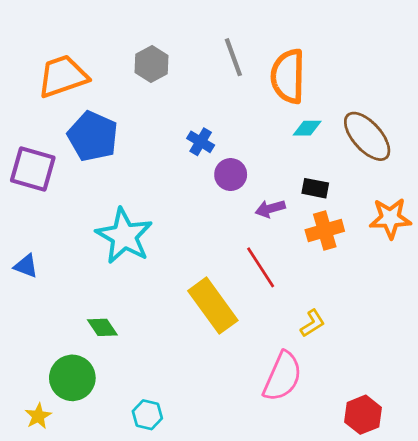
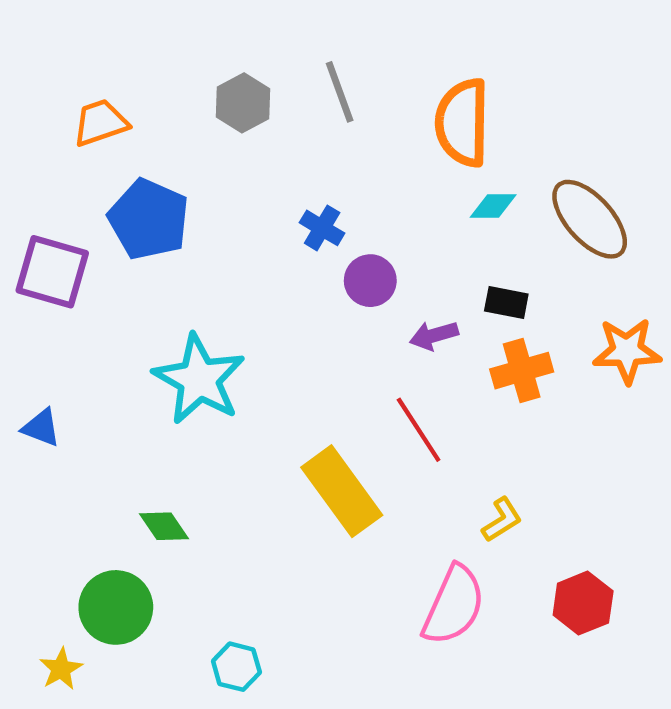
gray line: (233, 57) -> (340, 92), moved
orange trapezoid: (63, 76) -> (100, 123), size x0.7
red hexagon: (363, 415) -> (583, 603), moved

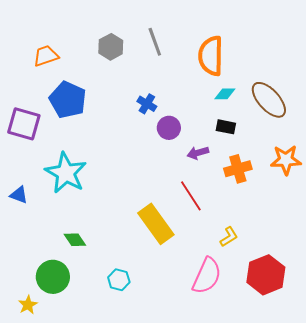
black rectangle: (506, 303) -> (226, 127), moved
cyan star: (199, 379) -> (66, 173), moved
red hexagon: (583, 603) -> (266, 275), size x1.4
cyan hexagon: (236, 667) -> (119, 280), moved

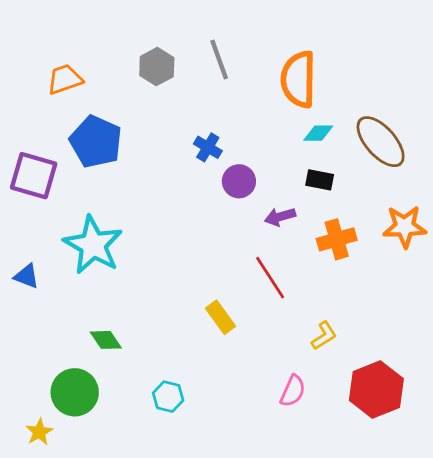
yellow rectangle: (156, 224) -> (221, 317), size x0.6
pink semicircle: (207, 276) -> (293, 391), size x0.6

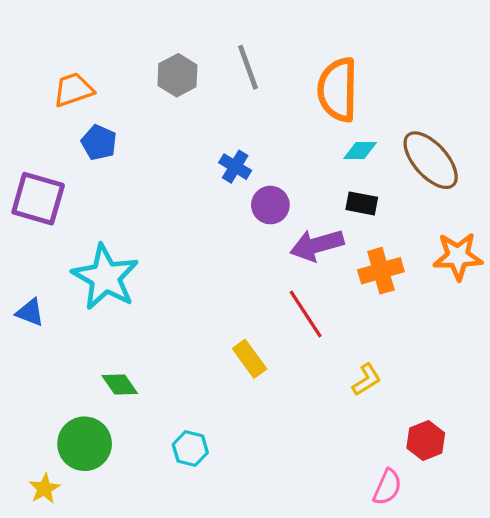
blue pentagon: (96, 142) -> (99, 143), moved, size x0.6
purple arrow: (280, 217) -> (317, 245), size x1.5
red hexagon: (376, 389) -> (426, 441), size x0.6
pink semicircle: (293, 391) -> (387, 487), moved

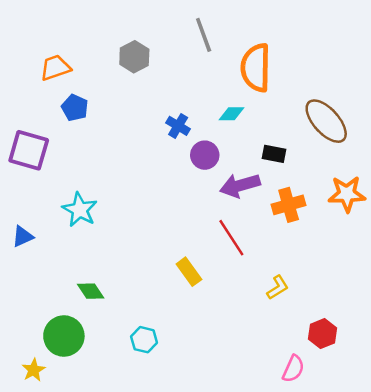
gray line: (248, 67) -> (204, 35), moved
cyan diamond: (360, 151) -> (231, 114), moved
cyan star: (105, 277) -> (80, 210), size x0.7
blue triangle: (30, 312) -> (23, 236), turned -45

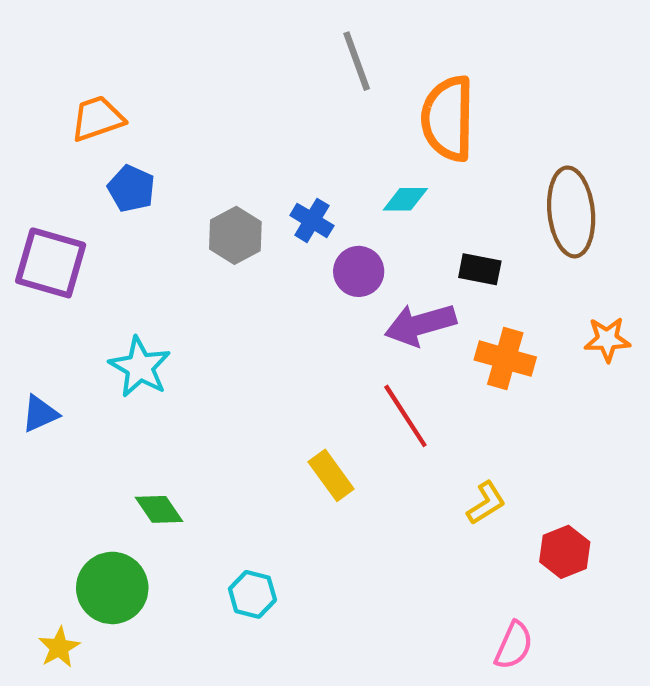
gray hexagon: (134, 57) -> (235, 235), moved
brown ellipse: (326, 121) -> (571, 212), turned 36
orange star: (347, 194) -> (607, 339), size x0.7
orange cross: (289, 205) -> (505, 359), turned 32
red hexagon: (323, 334) -> (565, 552), moved

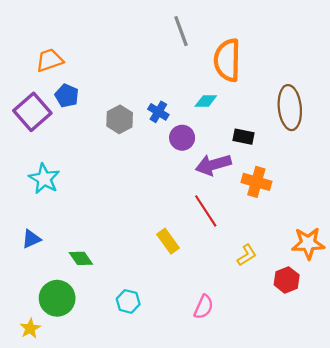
purple square: (51, 263) -> (32, 112), moved, turned 33
orange star: (607, 339) -> (308, 243), moved, size x1.4
cyan star: (140, 367) -> (44, 179), moved
blue triangle: (40, 414) -> (31, 239), moved
pink semicircle: (514, 645) -> (204, 307), moved

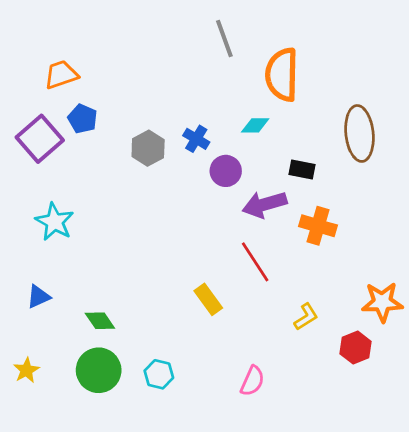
green circle: (57, 298) -> (99, 370), moved
yellow star: (30, 328) -> (26, 370), moved

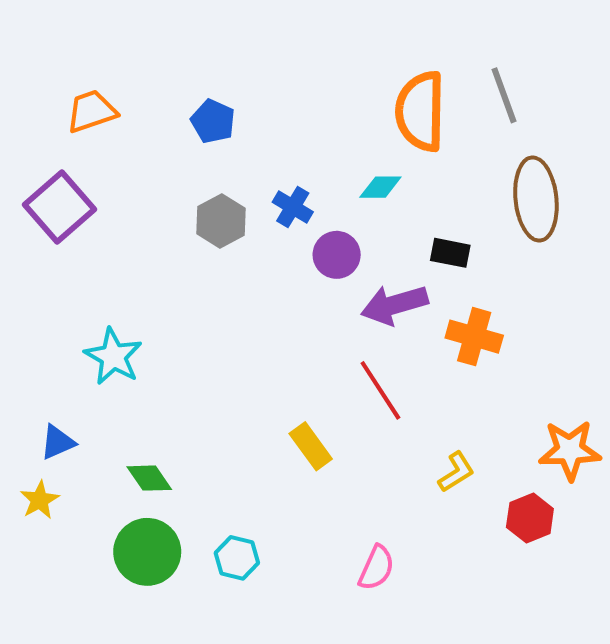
gray line: (224, 38) -> (504, 95), moved
blue pentagon: (83, 119) -> (213, 121), moved
cyan star: (54, 222) -> (113, 357), moved
yellow star: (26, 370) -> (40, 500), moved

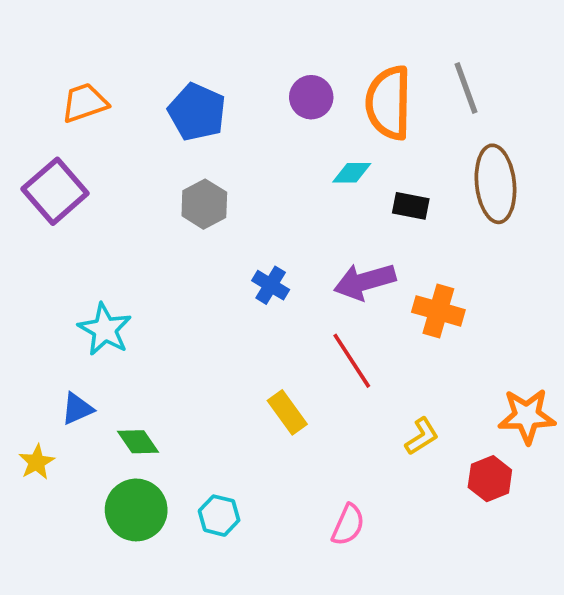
blue pentagon: (213, 121) -> (197, 112), size x1.4
blue cross: (293, 207) -> (271, 285), moved
black rectangle: (450, 253) -> (411, 206), moved
purple circle: (337, 255) -> (311, 97), moved
blue triangle: (58, 442) -> (77, 409), moved

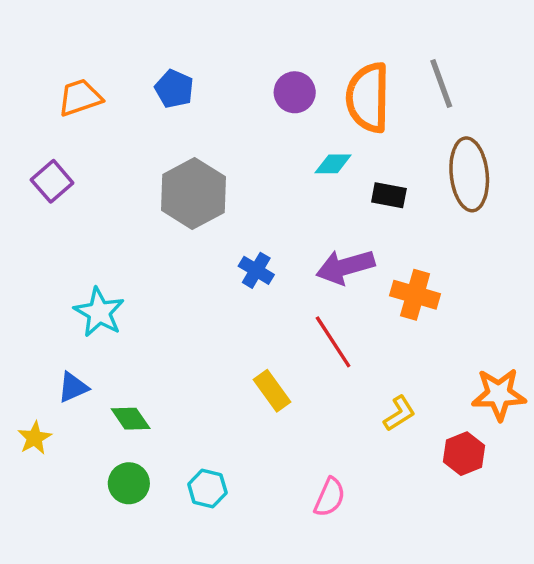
blue pentagon: (197, 112) -> (174, 89), moved, size x0.7
purple square: (55, 191) -> (52, 181), size x0.7
gray hexagon: (204, 204) -> (193, 194), size x1.5
green circle: (136, 510) -> (129, 483), size x0.7

